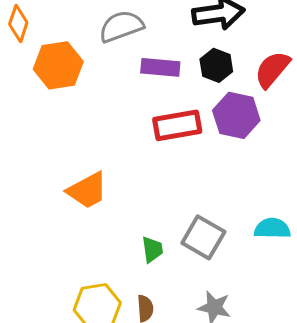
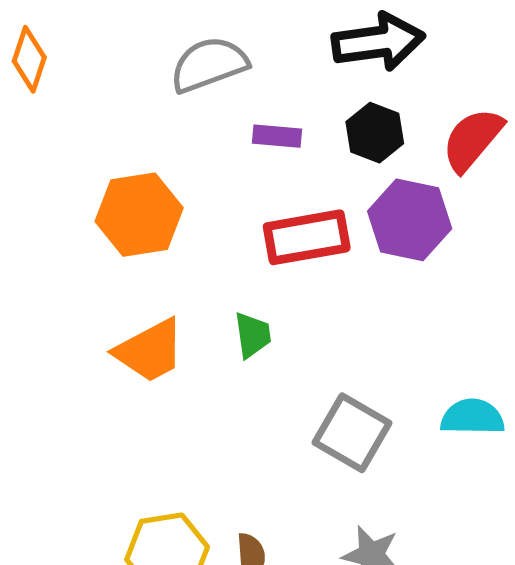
orange hexagon: (58, 65) -> (139, 215), moved
purple rectangle: (160, 67) -> (277, 136), size x0.7
green trapezoid: (152, 249) -> (253, 335), moved

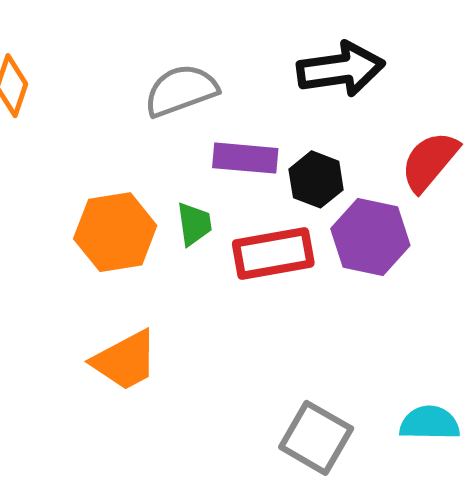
black hexagon: (375, 133) -> (316, 179), moved
purple rectangle: (277, 136) -> (245, 158), size x1.4
green trapezoid: (253, 335) -> (194, 224), moved

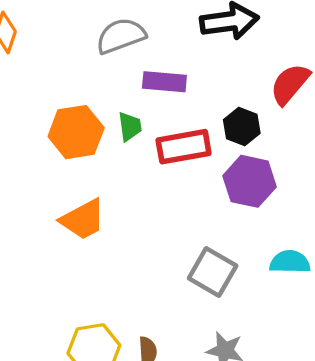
black hexagon: (316, 179) -> (242, 126), moved
purple hexagon: (370, 237) -> (250, 181), moved

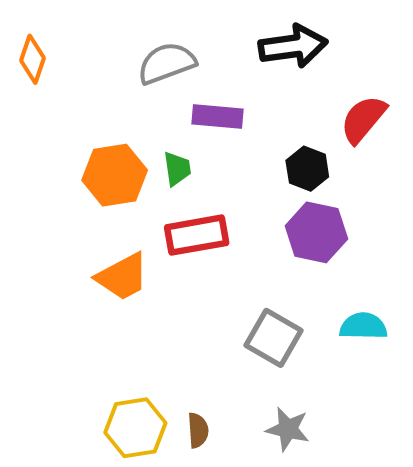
red rectangle: (184, 147) -> (197, 235), moved

